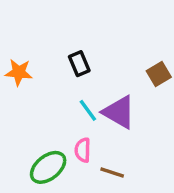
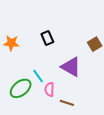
cyan line: (88, 110) -> (38, 76), moved
green ellipse: (48, 167) -> (21, 88), moved

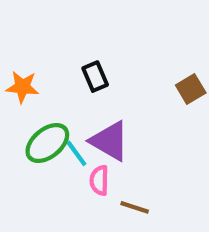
purple triangle: (71, 67) -> (110, 141), moved
green ellipse: (21, 88) -> (47, 143), moved

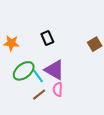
pink semicircle: (99, 180) -> (58, 89), moved
brown line: (135, 207) -> (39, 95), moved, turned -56

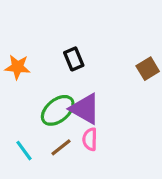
green ellipse: (24, 71) -> (58, 110), moved
cyan line: (38, 76) -> (24, 151), moved

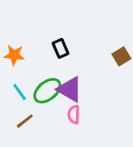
brown line: (61, 147) -> (25, 121), moved
cyan line: (24, 151) -> (20, 92), moved

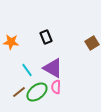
green ellipse: (47, 91) -> (37, 92), moved
cyan line: (20, 92) -> (27, 70), moved

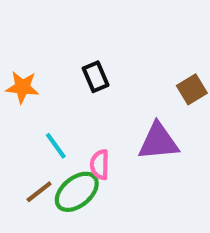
purple triangle: (53, 68) -> (158, 142), moved, turned -35
pink semicircle: (56, 87) -> (100, 165), moved

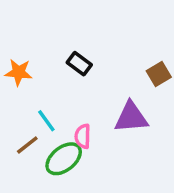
black rectangle: (96, 77) -> (79, 64), turned -30
brown line: (39, 192) -> (27, 145), moved

